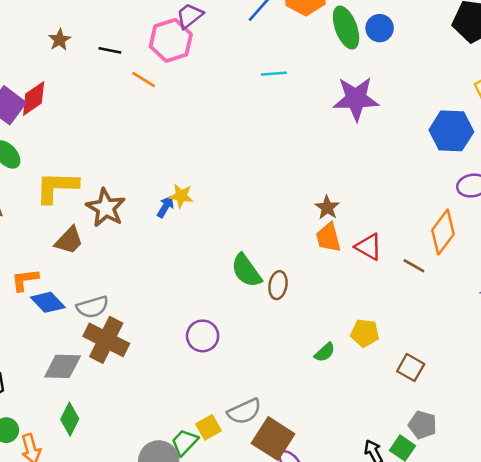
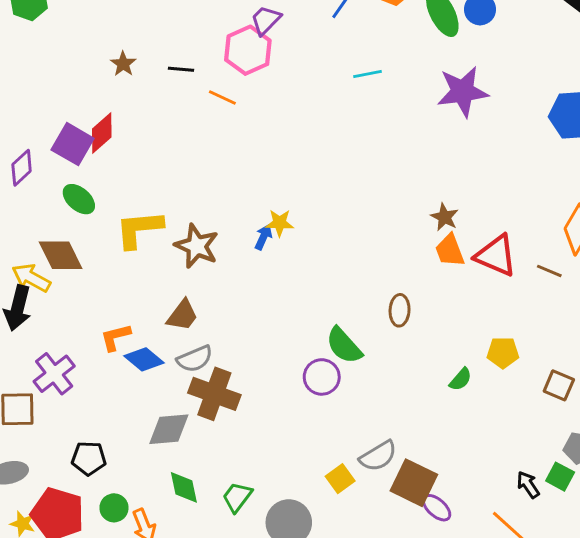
brown trapezoid: (69, 240) -> (182, 315), moved
red triangle: (369, 247) -> (496, 256), size x1.4
green semicircle: (246, 271) -> (344, 346), moved
green diamond: (70, 419) -> (184, 487), turned -32
green trapezoid: (185, 442) -> (237, 497), moved

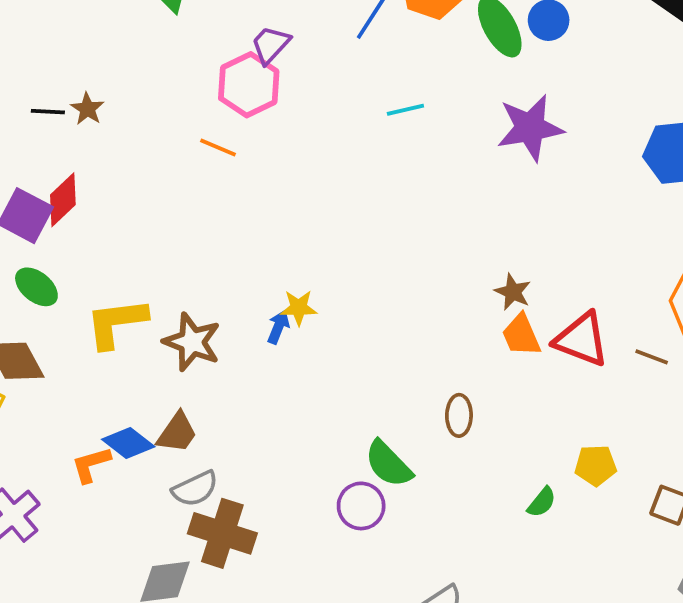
black line: (181, 69) -> (48, 112), moved
blue diamond: (144, 359) -> (128, 443), moved

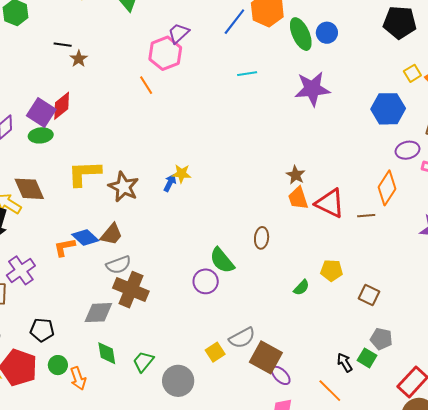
black line: (48, 112) -> (63, 45), moved
orange line: (218, 148) -> (146, 85), turned 30
green ellipse: (36, 287) -> (41, 135), moved, turned -50
brown line: (652, 357) -> (366, 216), turned -30

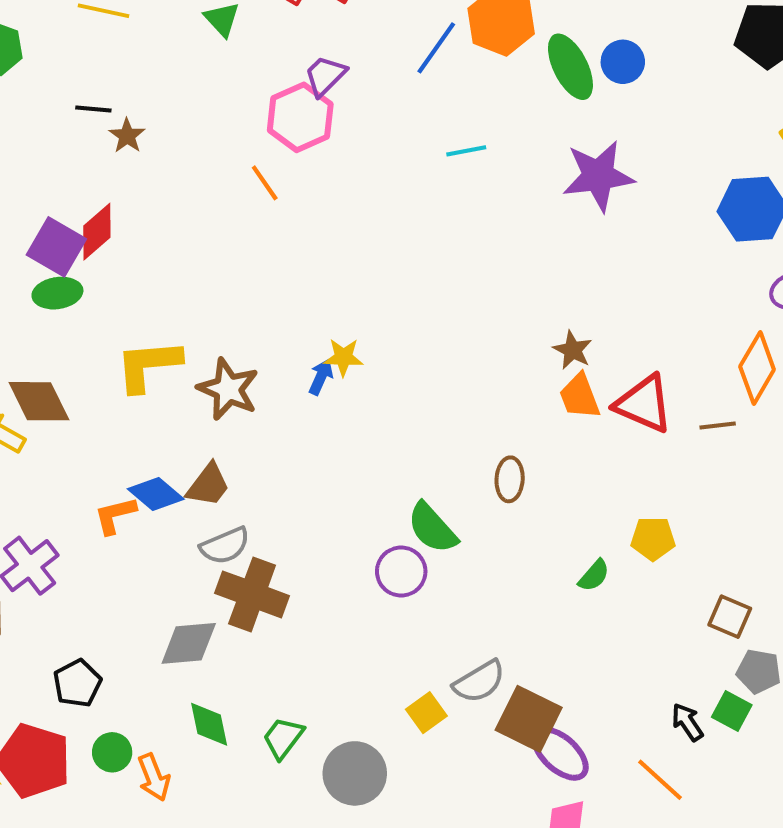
brown square: (369, 295) -> (730, 617), moved
black pentagon: (42, 330) -> (77, 683), turned -30
purple ellipse: (281, 375) -> (560, 754), size x1.4

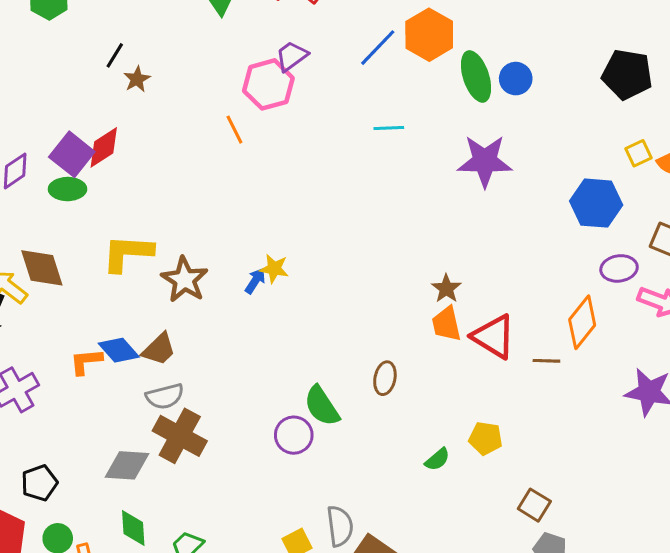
black line: (93, 109) -> (115, 55), turned -72
gray semicircle: (479, 682) -> (340, 526), turned -75

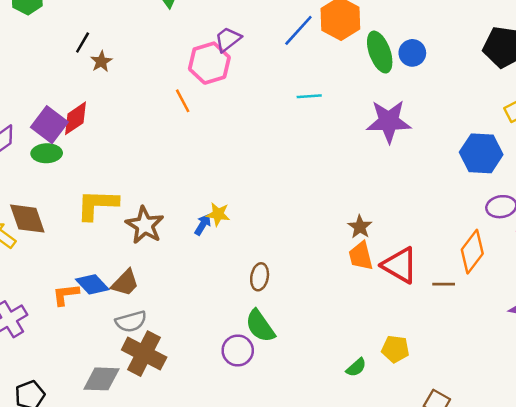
brown ellipse: (385, 378) -> (260, 277), moved

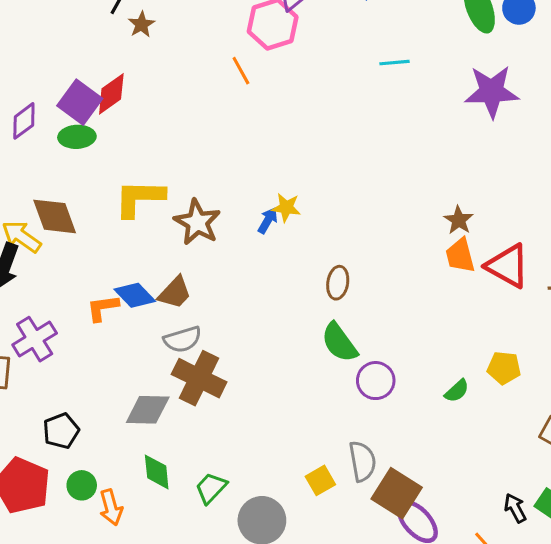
purple circle: (238, 351) -> (376, 381), moved

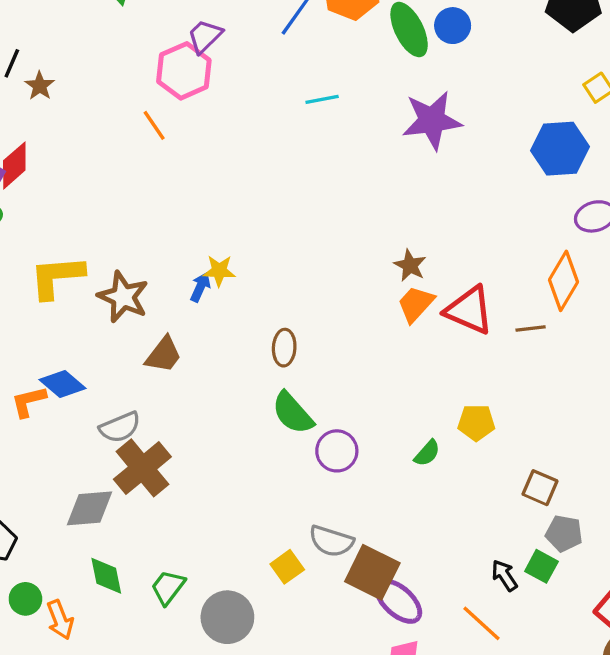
orange trapezoid: (460, 255) -> (416, 304), turned 63
brown trapezoid: (175, 293) -> (164, 355), moved
brown cross: (199, 378) -> (142, 468), turned 30
gray semicircle: (362, 461) -> (331, 541), turned 123

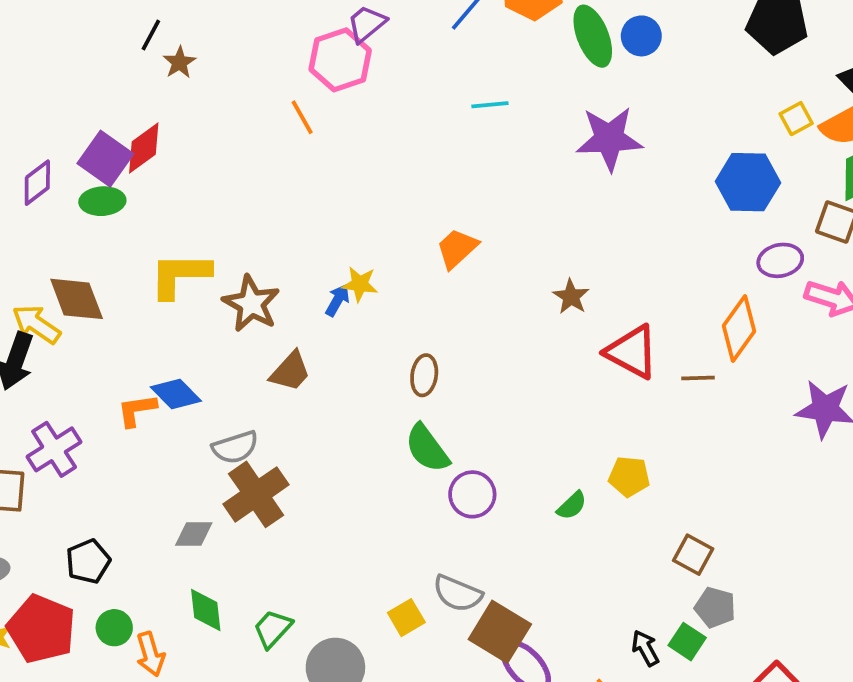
orange trapezoid: (416, 304) -> (457, 248), moved
gray diamond: (90, 508) -> (194, 534), size x0.7

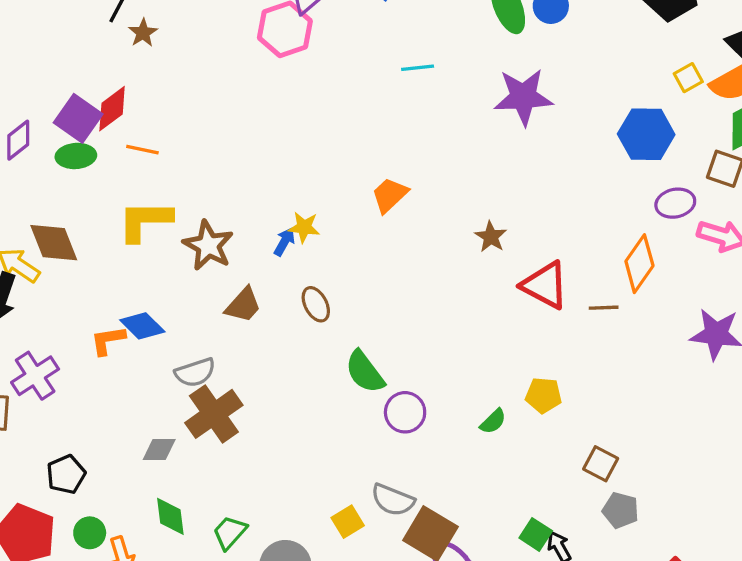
orange line: (302, 117) -> (142, 150), moved, turned -48
brown ellipse: (424, 375) -> (316, 304), moved, turned -36
green square: (687, 642) -> (536, 534), moved

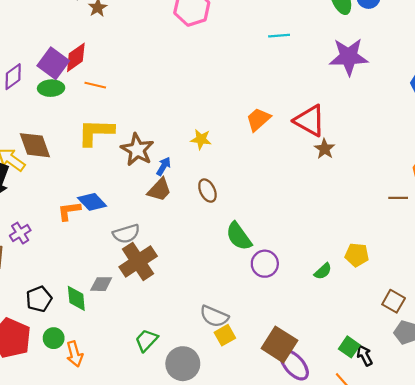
blue arrow: (284, 242) -> (164, 166), moved
red triangle: (545, 285) -> (310, 121), moved
purple cross: (35, 376) -> (20, 233), size x0.7
gray semicircle: (393, 500) -> (214, 316), moved
green diamond: (170, 516) -> (76, 298), moved

